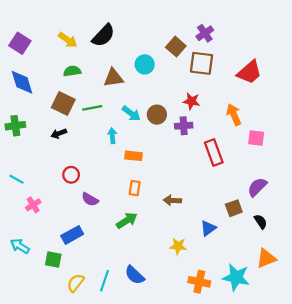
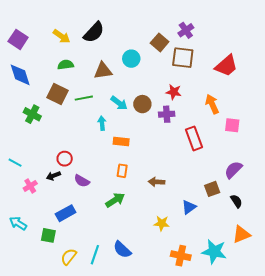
green cross: (15, 126) -> (32, 114), moved, turned 36
black arrow: (59, 134) -> (53, 176), moved

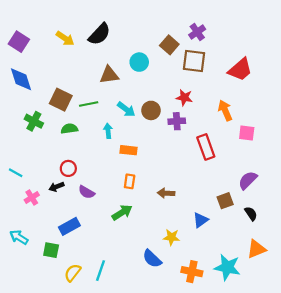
green semicircle: (66, 65) -> (69, 129), moved
blue semicircle: (122, 250) -> (152, 259), moved

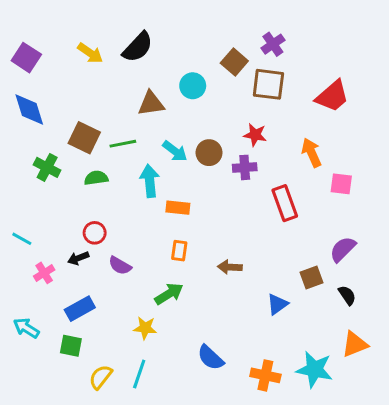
cyan arrow: (108, 131) -> (150, 181), size x1.5
blue rectangle: (69, 226) -> (80, 309), moved
yellow star: (171, 237) -> (145, 328), moved

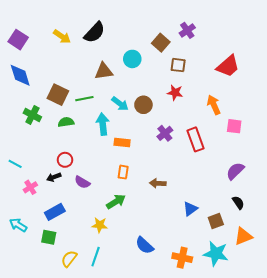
brown square: (268, 84) -> (178, 65), moved, size x0.7
purple cross: (245, 167) -> (165, 133), moved, turned -35
brown square: (312, 277) -> (216, 221), moved

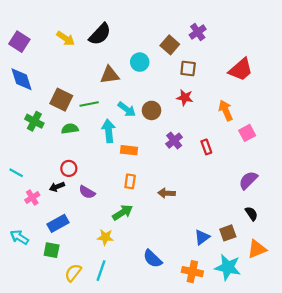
pink square: (234, 126) -> (247, 133), turned -35
red rectangle: (195, 139) -> (206, 147), size x0.6
blue triangle: (190, 209) -> (202, 237), moved

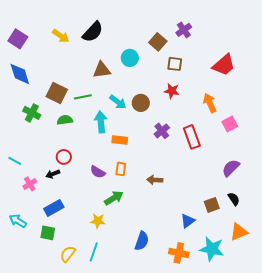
red rectangle: (206, 147) -> (192, 137), size x1.6
purple semicircle: (87, 192) -> (98, 172), moved
brown square: (228, 233) -> (212, 205), moved
blue semicircle: (153, 259) -> (142, 241), turned -114

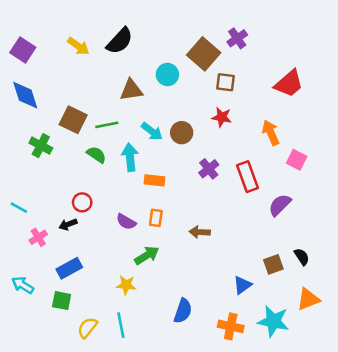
brown square: (158, 42) -> (204, 54), size x1.4
green semicircle: (65, 120) -> (96, 155), moved, turned 42
pink square: (230, 124) -> (297, 160), turned -35
purple semicircle: (231, 168) -> (280, 205), moved
cyan line: (94, 252) -> (121, 325), turned -30

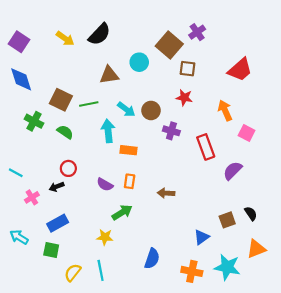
green semicircle: (96, 155) -> (65, 132), moved
purple cross: (209, 169) -> (171, 131), moved, turned -35

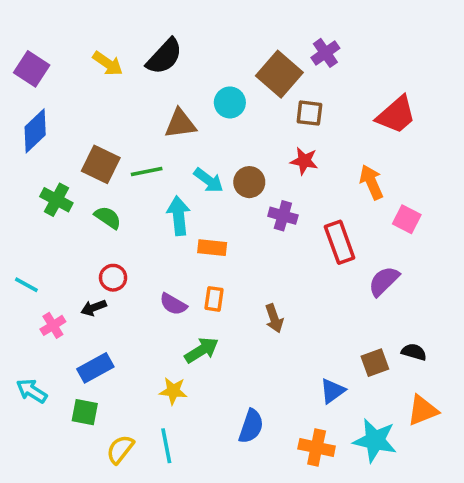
blue diamond: (21, 79) -> (35, 131), turned 64
brown arrow: (166, 193) -> (274, 318), turned -112
black semicircle: (251, 214) -> (414, 352), turned -40

